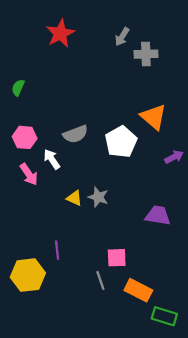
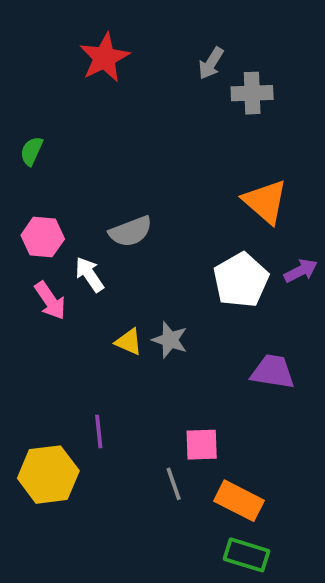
white pentagon: (121, 142) -> (241, 280), moved
green rectangle: (164, 316) -> (247, 555), moved

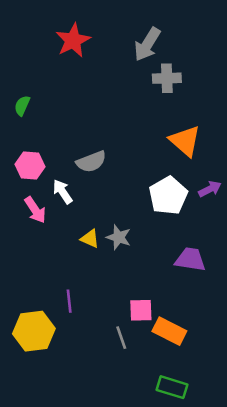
gray arrow: (211, 63) -> (147, 44), size x1.5
gray cross: (252, 93) -> (167, 78), moved
orange rectangle: (239, 501) -> (169, 331), moved

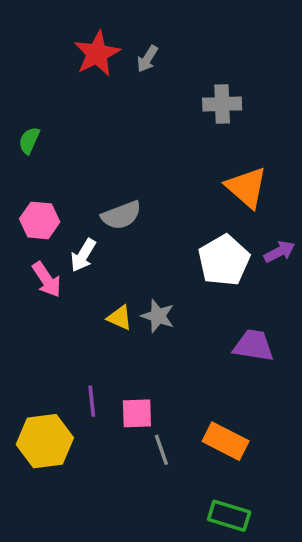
gray arrow: (147, 44) -> (147, 59), moved, size x0.6
white arrow: (63, 192) -> (83, 255), turned -115
pink square: (141, 310) -> (137, 413), moved

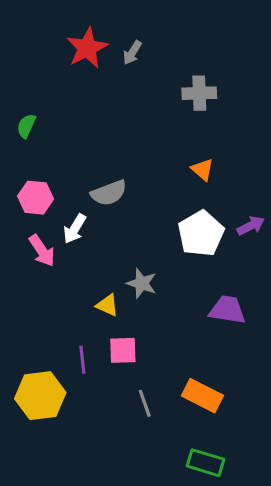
orange triangle: (246, 187) -> (202, 170), moved, size x0.6
yellow triangle: (120, 318) -> (107, 305), moved
pink square: (137, 413) -> (123, 350), moved

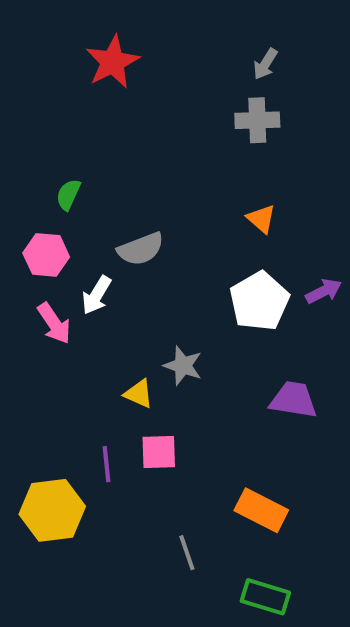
gray arrow: (132, 53) -> (265, 64), moved
green semicircle: (26, 126) -> (68, 195), moved
gray line: (145, 403) -> (187, 553), moved

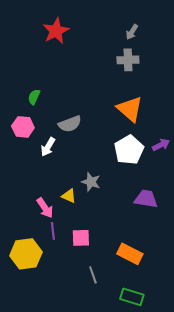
orange triangle: (261, 219) -> (130, 109), size x1.8
pink arrow: (54, 323) -> (45, 208), moved
pink square: (159, 452) -> (81, 238), moved

